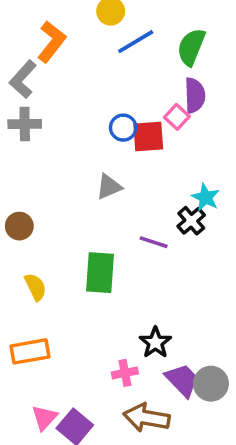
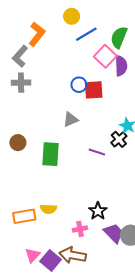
pink square: (177, 117) -> (105, 56), moved, size x1.5
green rectangle: (100, 273) -> (51, 154), moved
yellow semicircle: (35, 287) -> (48, 209), moved, turned 119
brown arrow: (146, 418) -> (73, 255), moved

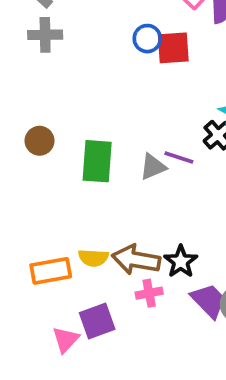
gray triangle: (71, 119) -> (153, 167), moved
brown arrow: (73, 255) -> (136, 260), moved
purple square: (51, 260) -> (97, 321), moved, turned 30

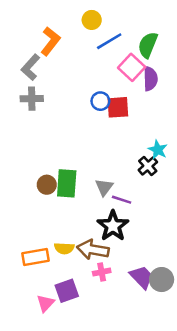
brown circle: (40, 141) -> (47, 185), moved
purple line: (179, 157) -> (122, 200), moved
gray triangle: (153, 167) -> (104, 187), turned -30
black star: (181, 262) -> (113, 226), moved, size x1.4

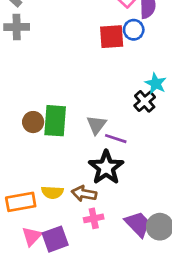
blue circle: (100, 101) -> (134, 30), moved
brown arrow: (93, 250) -> (84, 194), size x0.7
pink triangle: (45, 303) -> (32, 236), moved

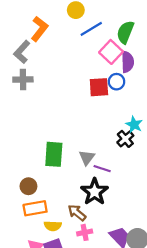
brown circle: (33, 122) -> (28, 186), moved
yellow semicircle: (52, 192) -> (53, 226), moved
brown arrow: (84, 194) -> (77, 213), turned 30
orange rectangle: (21, 202) -> (35, 208), moved

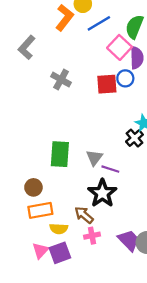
orange L-shape: (39, 29) -> (64, 18), moved
gray cross: (23, 79) -> (61, 80), moved, turned 30

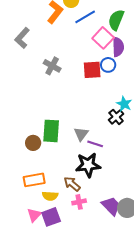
brown circle: (33, 187) -> (33, 143), moved
black star: (102, 193) -> (88, 165), turned 30

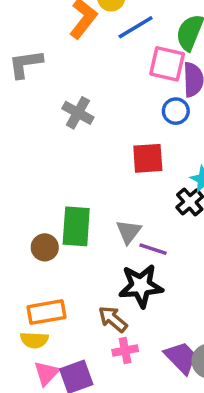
gray L-shape: (22, 38) -> (26, 64), turned 40
pink square: (103, 38) -> (167, 64), turned -30
red square: (92, 70) -> (148, 158), moved
yellow semicircle: (50, 196) -> (34, 340), moved

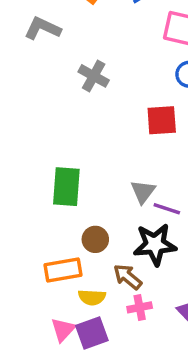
gray L-shape: (26, 64) -> (43, 28), turned 33
green rectangle: (76, 226) -> (66, 187), moved
brown circle: (45, 247) -> (95, 239), moved
yellow semicircle: (34, 340) -> (92, 297), moved

